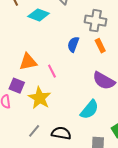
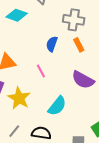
pink line: (52, 71) -> (41, 71), moved
cyan semicircle: (89, 110) -> (57, 106), moved

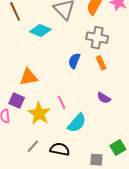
pink line: (41, 71) -> (62, 102), moved
purple semicircle: (83, 80) -> (104, 98), size x0.6

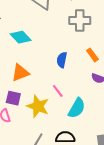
cyan diamond: (40, 30) -> (21, 37), moved, turned 35
blue semicircle: (74, 61) -> (62, 60), moved
orange rectangle: (101, 63) -> (92, 55), moved

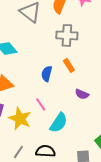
orange rectangle: (92, 55) -> (69, 65), moved

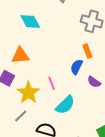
blue semicircle: (47, 74) -> (77, 67), moved
gray line: (18, 152) -> (21, 116), moved

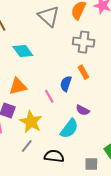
blue semicircle: (77, 67) -> (66, 84), moved
purple semicircle: (94, 82) -> (83, 110), moved
pink line: (52, 83) -> (49, 96), moved

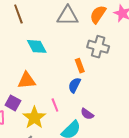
gray triangle: (49, 16) -> (68, 16), turned -50
orange rectangle: (83, 72) -> (80, 66), moved
pink line: (49, 96) -> (55, 105), moved

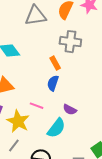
pink line: (55, 105) -> (37, 106), turned -40

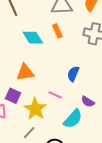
orange rectangle: (55, 63) -> (57, 31), moved

